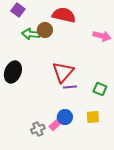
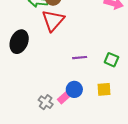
red triangle: (63, 72) -> (53, 20), moved
gray cross: (38, 129) -> (46, 102), turned -32

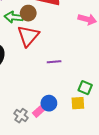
purple line: (80, 58) -> (54, 62), moved
green square: (111, 60) -> (85, 88), moved

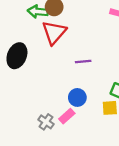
blue circle: (49, 103) -> (77, 97), moved

